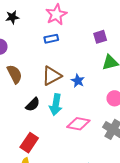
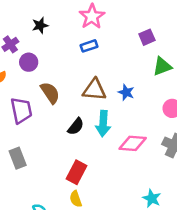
brown triangle: (52, 76) -> (94, 90), turned 40

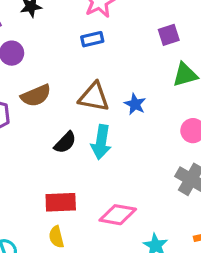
brown semicircle: (50, 93) -> (36, 96), turned 95
pink diamond: (133, 143) -> (118, 215), moved
red rectangle: (77, 172) -> (61, 202), turned 55

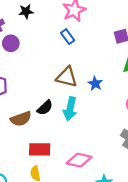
blue rectangle: (92, 39) -> (68, 37), turned 64
brown semicircle: (36, 96) -> (21, 119), moved

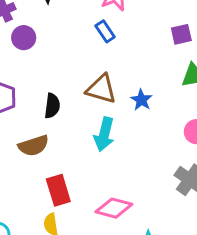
black semicircle: (45, 108) -> (52, 106), moved, turned -42
red rectangle: (40, 149) -> (58, 190), turned 70

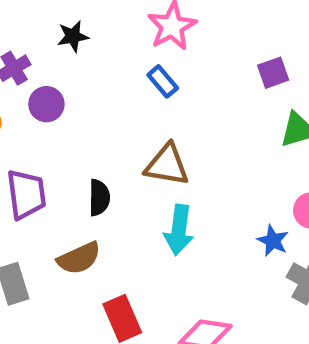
blue star: (141, 100) -> (273, 241), moved

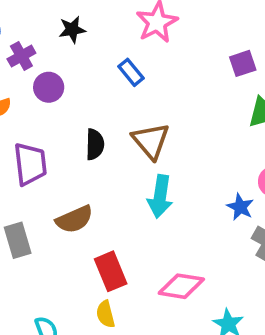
blue rectangle: (163, 81) -> (131, 72), moved
brown triangle: (167, 165) -> (151, 141), turned 39
black semicircle: (99, 198) -> (95, 144), moved

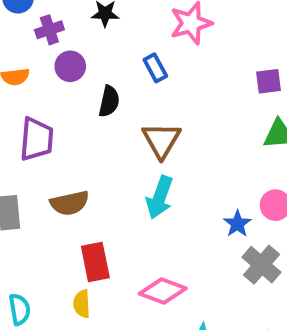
black semicircle: (95, 144) -> (109, 101), moved

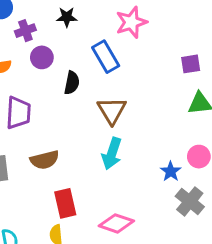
blue rectangle: (155, 68) -> (106, 57), size x1.5

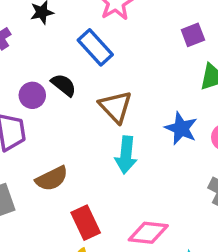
purple circle: (42, 57) -> (32, 95), moved
black semicircle: (72, 83) -> (64, 85), turned -50
blue star: (171, 171) -> (181, 128), moved, size x1.4

